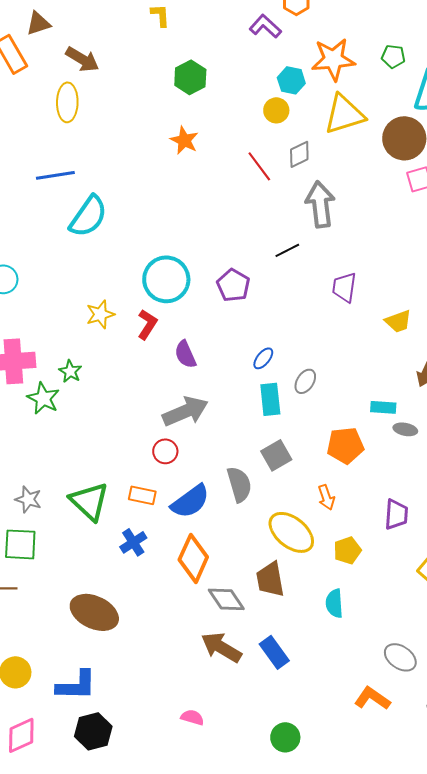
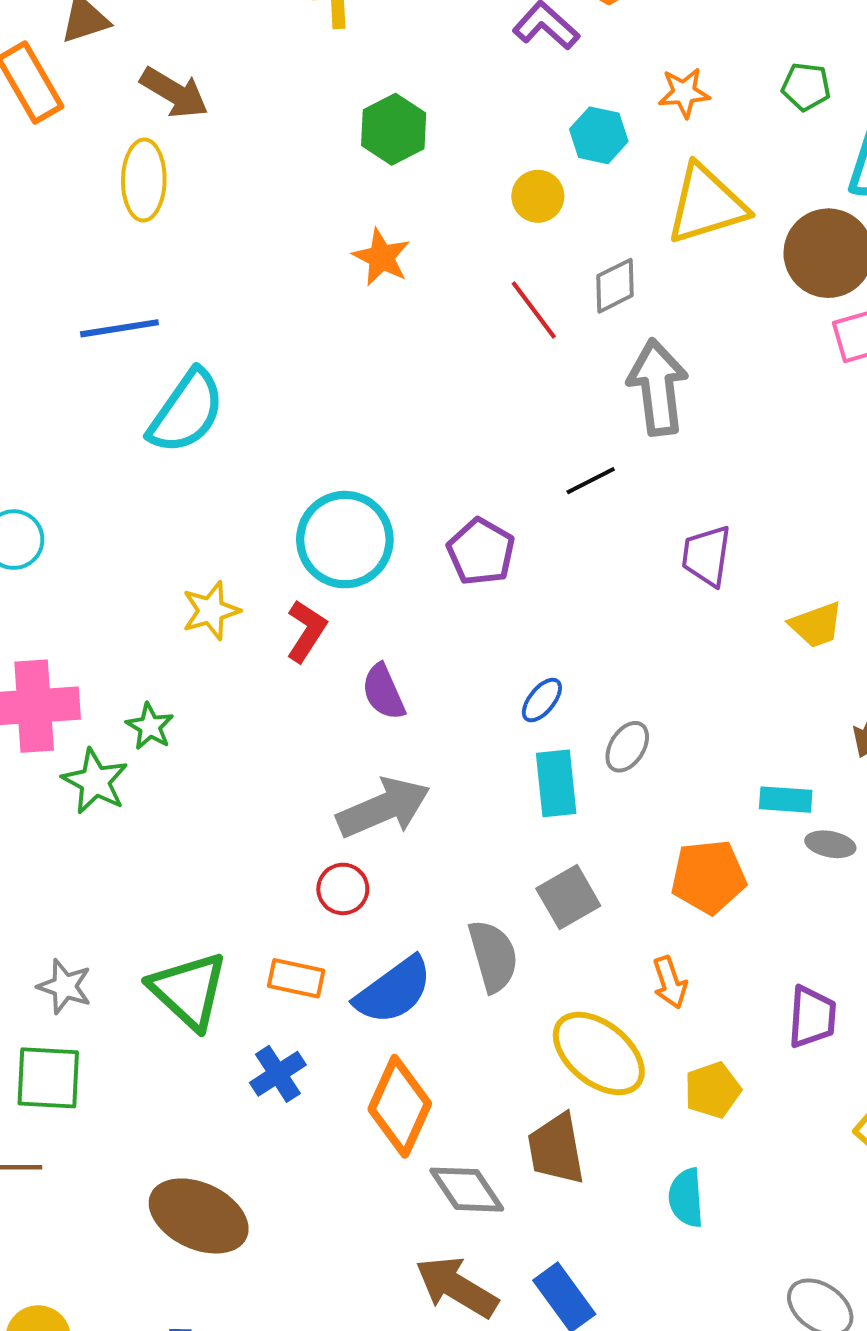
orange star: (333, 59) -> (684, 93), size x0.6
yellow circle: (276, 110) -> (538, 196), moved

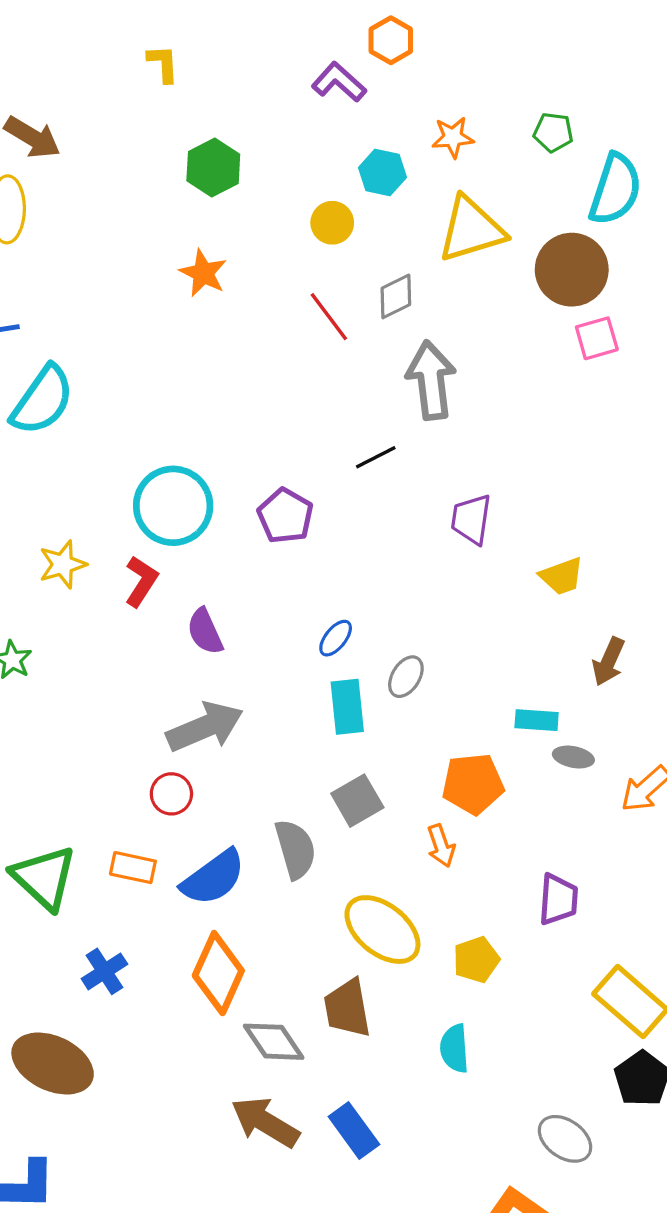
orange arrow: (670, 982) -> (441, 846), moved
blue cross: (278, 1074) -> (104, 971), moved

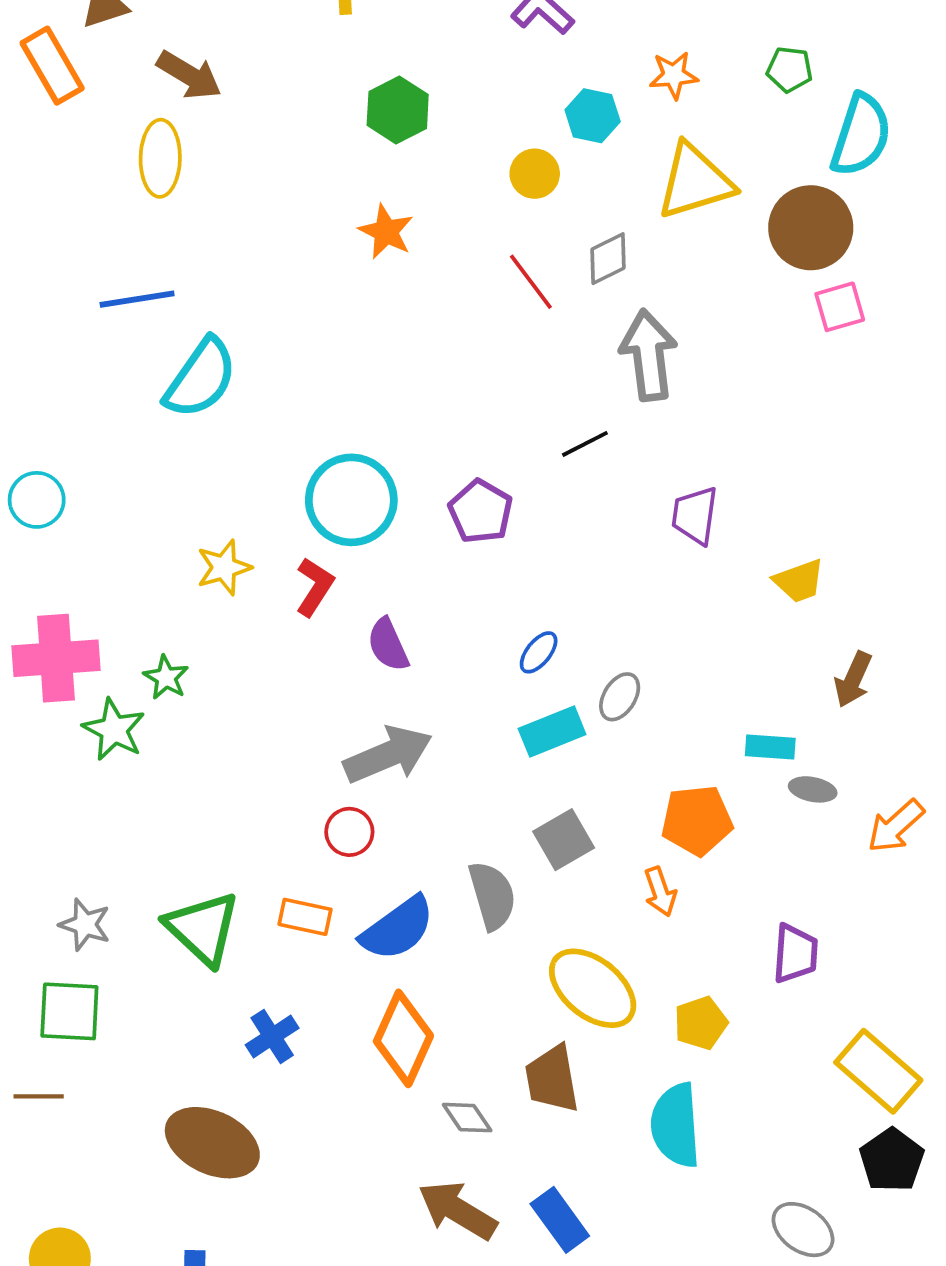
cyan rectangle: (347, 707) -> (552, 732), turned 74
gray diamond: (274, 1042) -> (467, 1118), size x0.7
cyan semicircle: (454, 1048) -> (676, 1125), size x1.5

